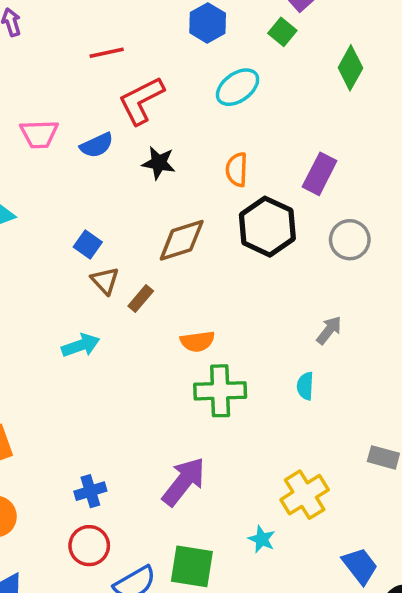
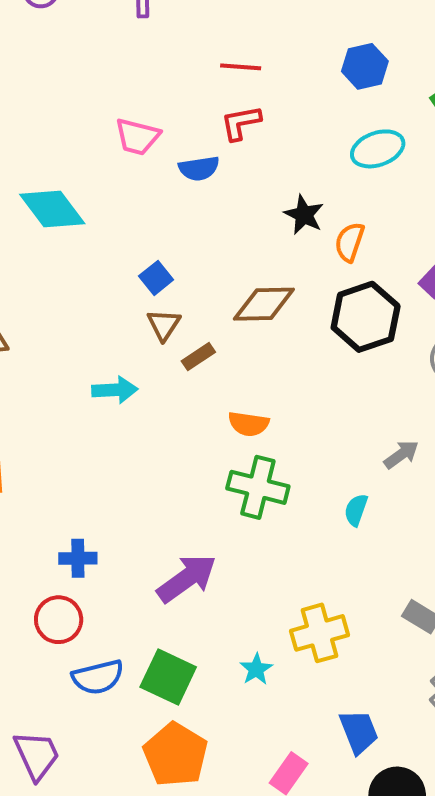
red L-shape: (141, 100) -> (241, 123), moved, size x0.7
black star: (159, 163) -> (304, 215), moved

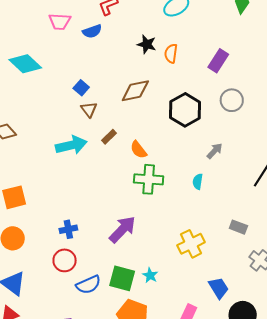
black hexagon: (366, 317) -> (185, 110), moved
brown rectangle: (198, 357) -> (109, 137), moved
cyan arrow: (115, 390) -> (71, 145), size x1.4
orange semicircle: (249, 424) -> (138, 150), turned 54
cyan star: (256, 669) -> (150, 275), moved

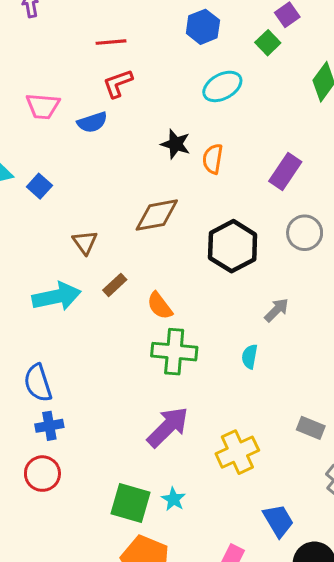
blue square: (81, 88) -> (39, 186), moved
purple arrow: (122, 229) -> (168, 427), moved
blue semicircle: (88, 285) -> (38, 383), moved, turned 95

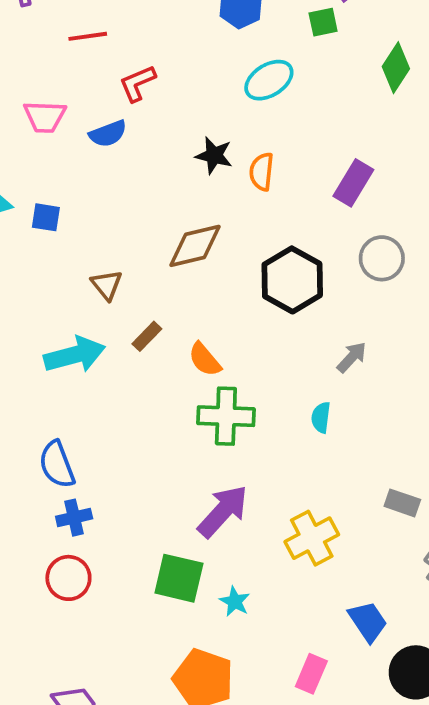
red line: (111, 42) -> (88, 36), moved
green square: (268, 43) -> (323, 22), turned 35
blue square: (39, 186) -> (46, 217), turned -30
green square: (131, 503) -> (179, 578), moved

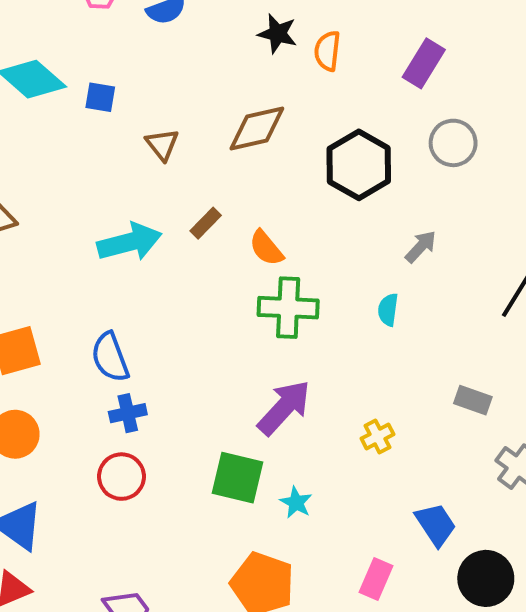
brown triangle: (107, 285) -> (162, 144), moved
yellow cross: (312, 538) -> (377, 436), size x0.6

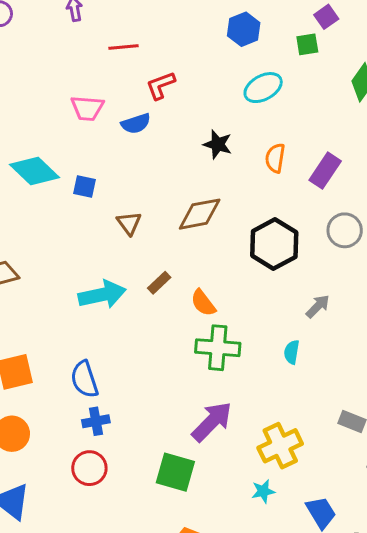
orange semicircle: (327, 51) -> (275, 158), moved
yellow cross: (377, 436) -> (280, 446), size x1.8
cyan star: (296, 503) -> (263, 491), moved, turned 30

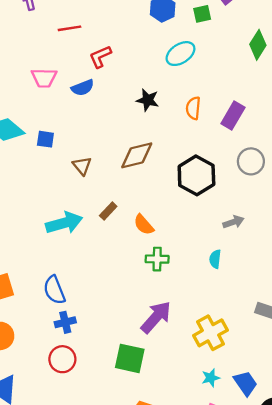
green square: (307, 44) -> (202, 14), moved
gray arrow: (318, 306) -> (233, 222), turned 30
green cross: (218, 348) -> (157, 259), size x0.7
cyan star: (263, 491) -> (211, 378), moved

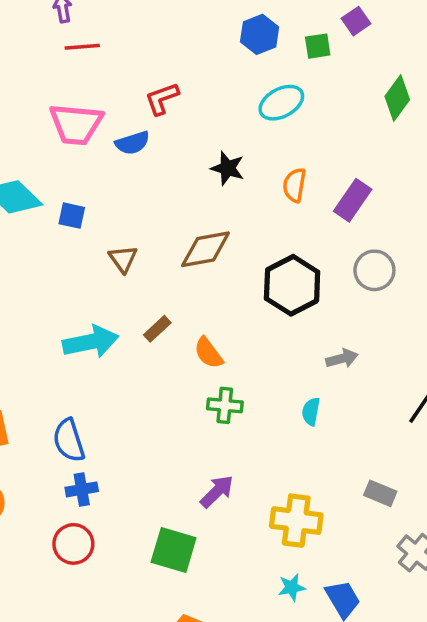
red line: (70, 28) -> (82, 47), moved
pink trapezoid: (44, 78) -> (76, 124), size x1.4
purple arrow: (156, 317) -> (217, 492), size x0.7
yellow cross: (211, 333) -> (296, 521), turned 32

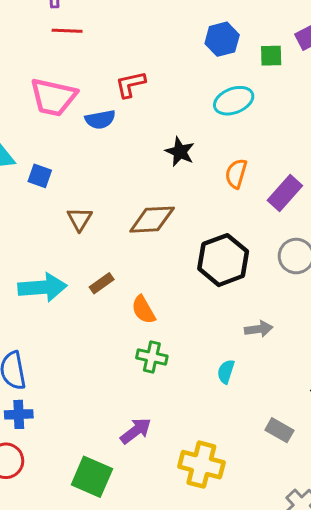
gray rectangle: (380, 493) -> (279, 430), moved

